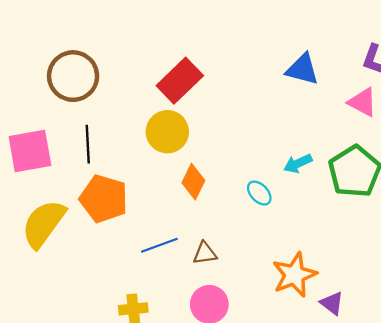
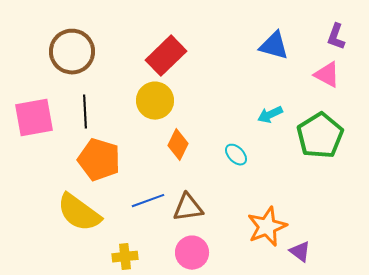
cyan arrow: (298, 164) -> (270, 115), moved
yellow semicircle: (44, 224) -> (79, 213), moved, turned -90
brown triangle: (205, 253) -> (188, 208), size x1.4

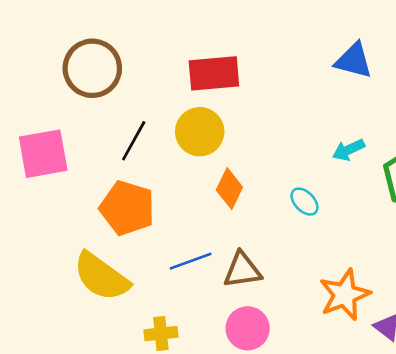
red rectangle: (166, 56) -> (214, 73), turned 39
black line: (85, 112) -> (134, 141), moved, turned 32

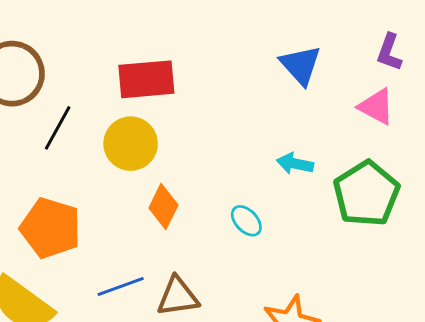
blue triangle: (354, 61) -> (301, 65), turned 33
black line: (134, 141) -> (58, 128), moved
cyan arrow: (348, 150) -> (295, 164), turned 36

